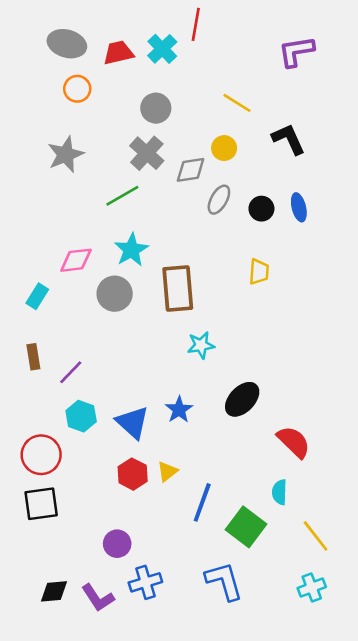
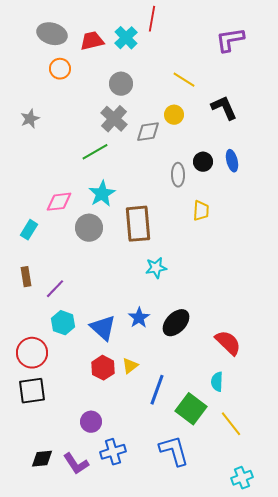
gray star: (66, 155) -> (30, 119), moved, size x0.7
gray ellipse: (219, 200) -> (178, 175), moved, turned -30
black ellipse: (242, 399) -> (176, 323), moved
yellow line: (316, 536) -> (231, 424), moved
cyan cross: (312, 587) -> (242, 478), moved

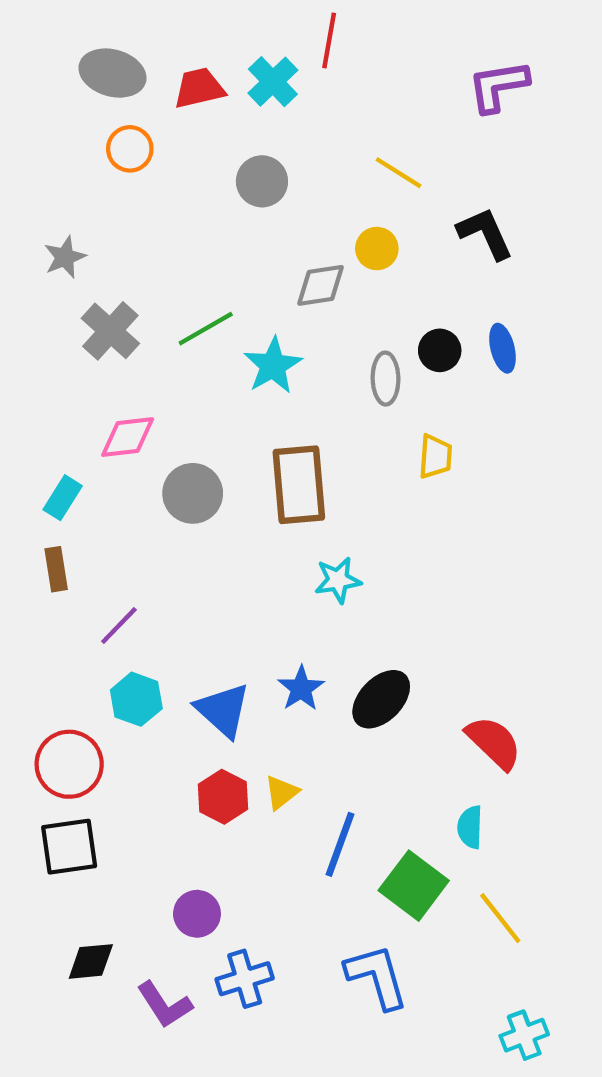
gray cross: (114, 119) -> (110, 331), moved
cyan star: (102, 194) -> (273, 366), moved
brown rectangle: (26, 277) -> (56, 569), moved
black diamond: (42, 459) -> (91, 961), moved

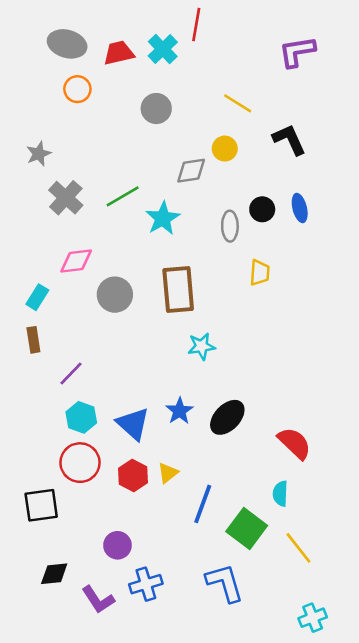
red circle: (69, 764) -> (80, 463), moved

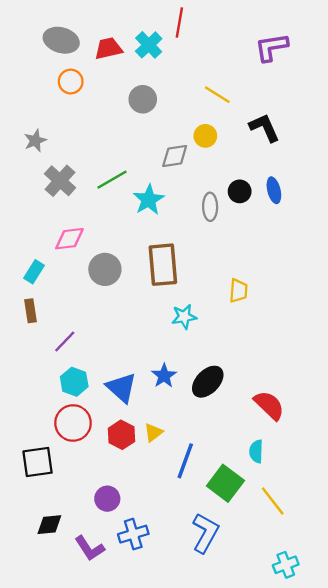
yellow trapezoid: (260, 273) -> (238, 291), moved
blue L-shape: (225, 583) -> (205, 533), turned 45

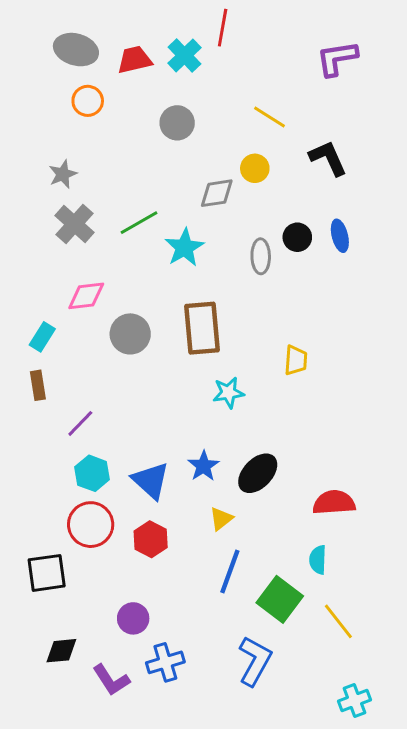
gray star: (35, 141) -> (63, 174), moved
red semicircle: (269, 405) -> (334, 503), turned -48
yellow triangle: (153, 432) -> (221, 519), moved

